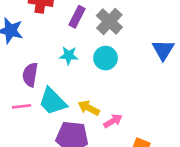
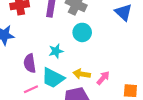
cyan star: (69, 55) -> (56, 51), moved

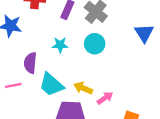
cyan star: (56, 51) -> (60, 45), moved
pink line: (31, 89) -> (13, 85), moved

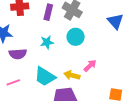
purple semicircle: (30, 63) -> (18, 54), moved, turned -90
pink arrow: (105, 98) -> (90, 66), moved

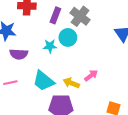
cyan circle: (76, 37) -> (68, 37), moved

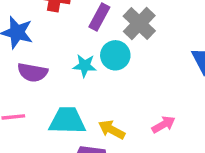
pink arrow: (91, 76) -> (164, 124), moved
cyan trapezoid: (43, 81) -> (67, 121), turned 135

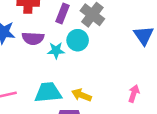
purple semicircle: (33, 72) -> (33, 38), moved
pink arrow: (164, 124) -> (134, 94), moved, turned -35

